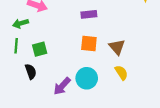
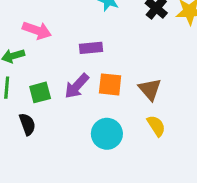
purple rectangle: (89, 14) -> (91, 48), moved
purple arrow: (62, 86) -> (77, 86), moved

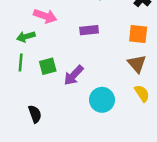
orange square: (110, 84) -> (138, 34), moved
purple arrow: (77, 86) -> (74, 75), moved
black semicircle: (27, 124) -> (35, 114), moved

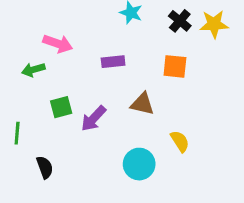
green line: (21, 62) -> (17, 133), moved
brown triangle: (137, 64) -> (142, 104), moved, turned -36
cyan circle: (102, 100) -> (139, 164), moved

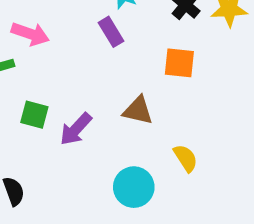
purple rectangle: (113, 62) -> (111, 32), moved, turned 65
green square: (61, 107) -> (34, 115), turned 30

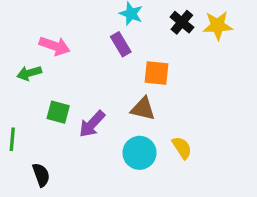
orange square: (179, 63) -> (156, 73), moved
cyan circle: (134, 187) -> (139, 153), moved

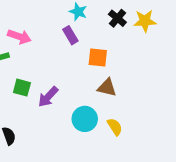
brown triangle: (143, 109) -> (107, 88), moved
yellow semicircle: (182, 148) -> (115, 127), moved

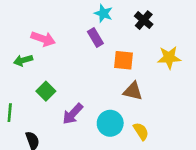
yellow star: (145, 21) -> (169, 58), moved
green square: (22, 88) -> (46, 91), turned 30
purple arrow: (48, 97) -> (73, 114), moved

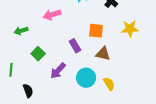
purple rectangle: (95, 38) -> (75, 46), moved
pink arrow: (43, 39) -> (52, 15), moved, turned 144

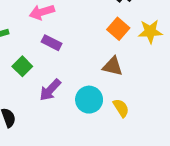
orange square: (96, 31) -> (118, 29), moved, turned 35
purple rectangle: (75, 46) -> (52, 43), moved, turned -32

